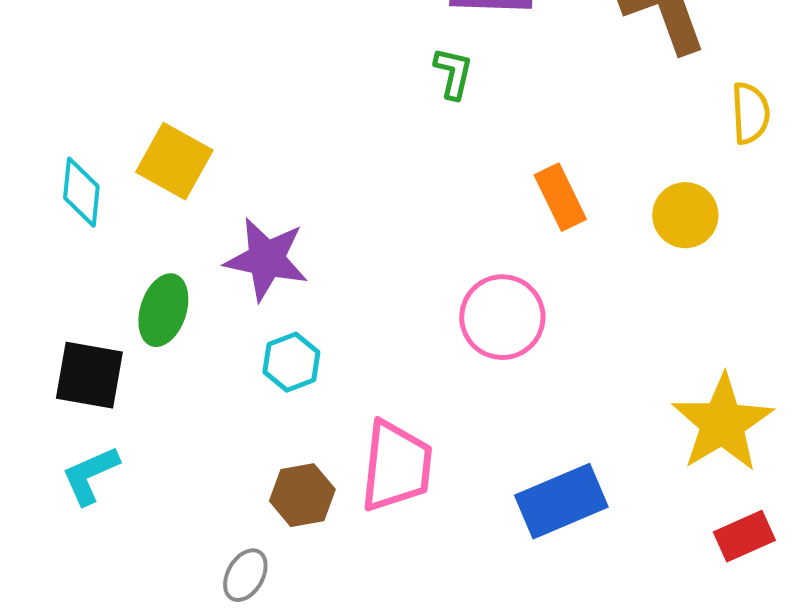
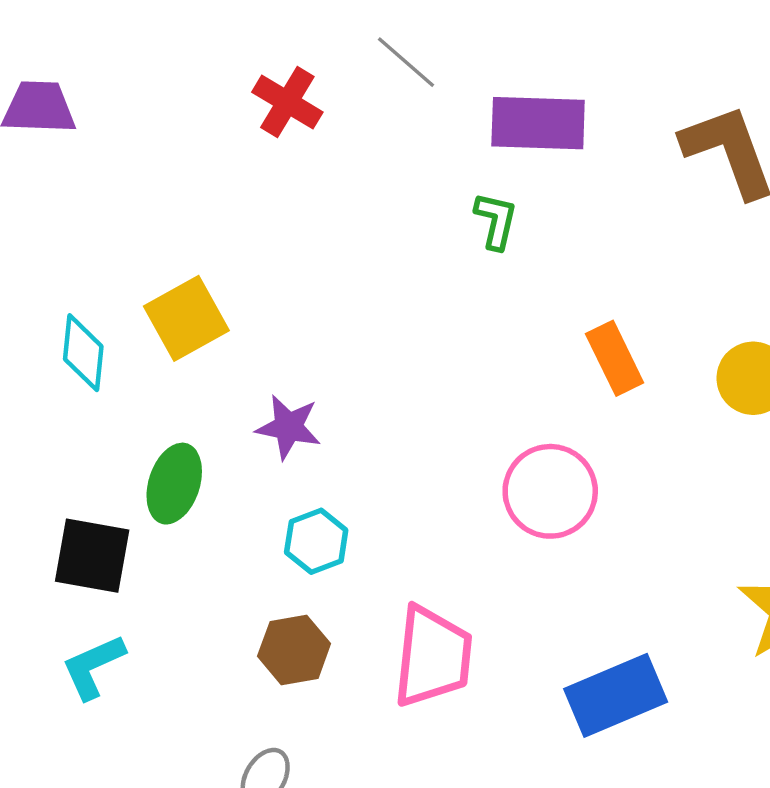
yellow square: (174, 161) -> (186, 318), turned 32
purple star: (266, 259) -> (288, 427), size x0.7
brown hexagon: (302, 495) -> (294, 650), moved

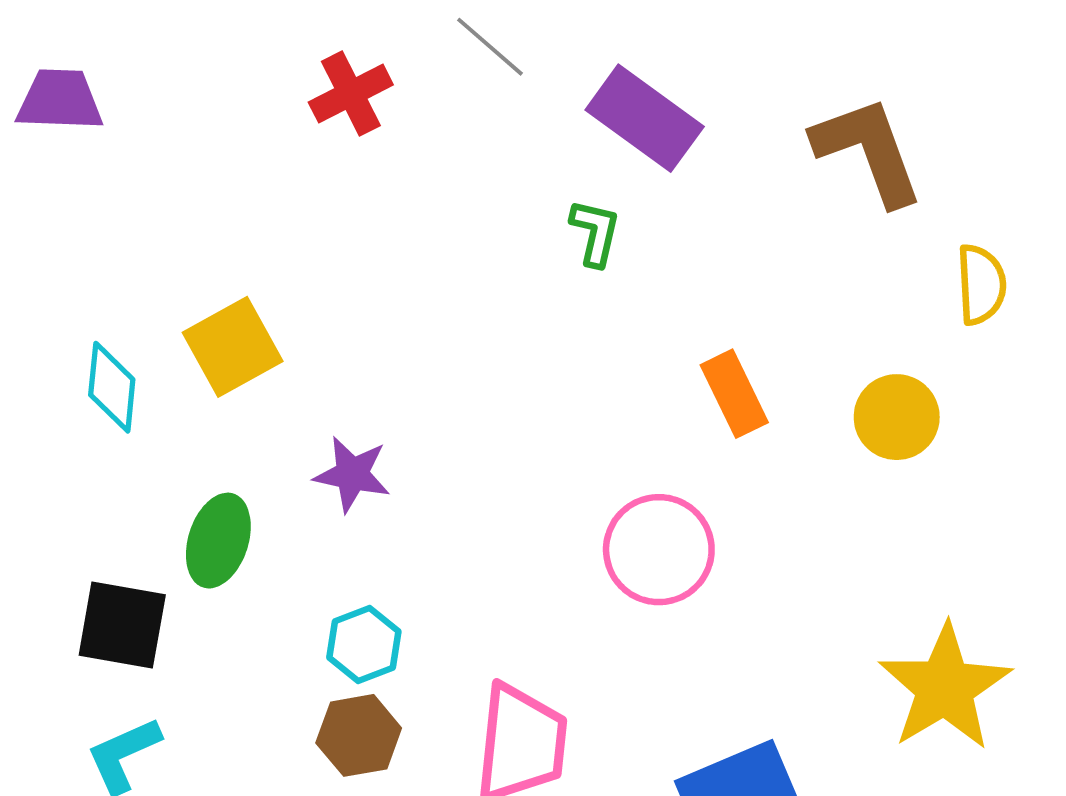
red cross: (287, 102) -> (351, 94), turned 32
purple rectangle: (538, 123) -> (645, 118), turned 34
cyan hexagon: (316, 541) -> (364, 644), moved

